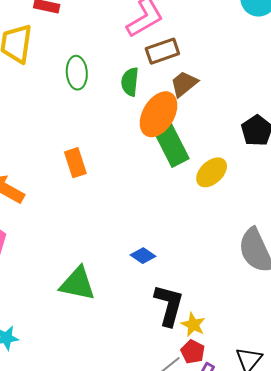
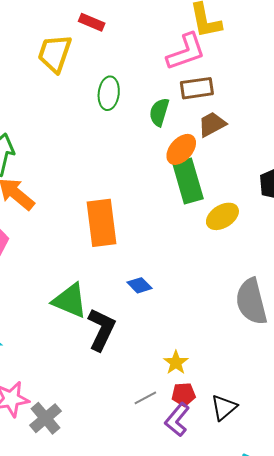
orange ellipse: (159, 114) -> (181, 149), size x0.7
orange rectangle: (75, 163) -> (102, 223), moved, size x1.6
black L-shape: (169, 305) -> (101, 329), moved
red pentagon: (193, 352) -> (184, 394), moved, turned 30

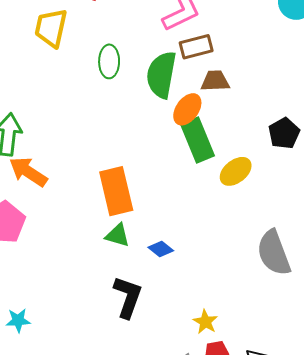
green semicircle: (159, 112) -> (161, 75), size x1.6
brown trapezoid: (212, 124) -> (215, 81), turned 32
green triangle: (70, 301) -> (117, 235), moved, size x0.7

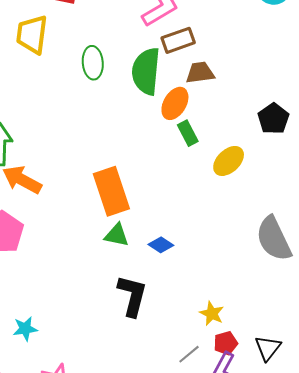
green rectangle: (197, 140) -> (188, 133), size x0.6

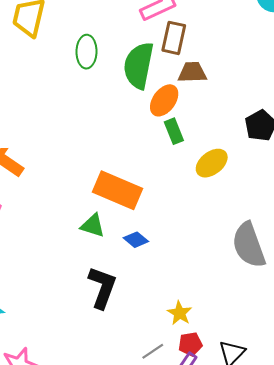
brown rectangle: (178, 40) -> (174, 38), turned -64
orange rectangle: (111, 191) -> (117, 190), moved, turned -54

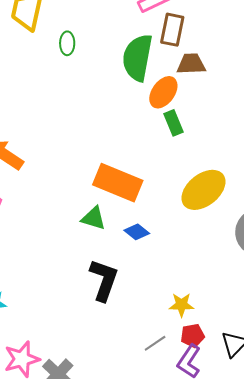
green ellipse: (87, 52) -> (67, 43), moved, size x0.7
yellow ellipse: (212, 163) -> (203, 190), moved, size x1.4
yellow star: (180, 313) -> (181, 305), turned -30

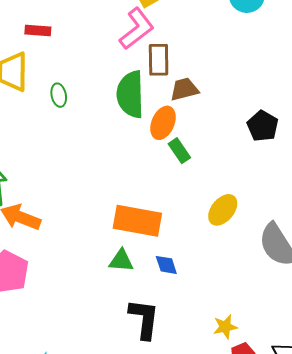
yellow ellipse: (203, 190) -> (223, 210), size x0.7
blue diamond: (137, 232) -> (166, 265), turned 45

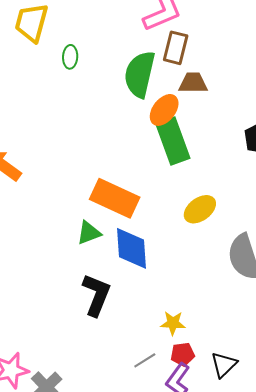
green rectangle: (179, 151) -> (173, 141), size x1.8
green triangle: (121, 261) -> (89, 233), turned -40
blue diamond: (166, 265) -> (131, 248), size x1.8

